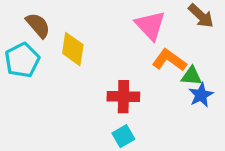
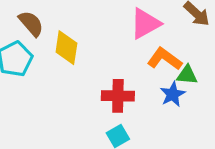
pink triangle: (150, 25) -> (145, 23), turned 44
blue star: (201, 95) -> (173, 94), moved

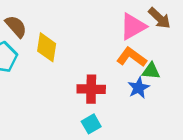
pink triangle: (145, 23) -> (133, 26), moved

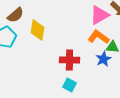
brown semicircle: (16, 26) -> (15, 15), turned 90
cyan square: (91, 124) -> (69, 85), turned -32

